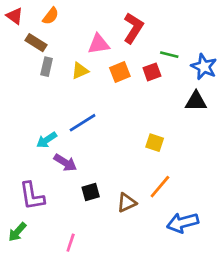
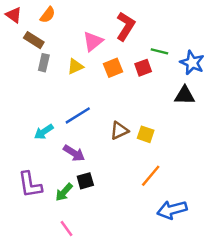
pink triangle: (99, 44) -> (93, 41), turned -30
purple arrow: (65, 163) -> (74, 153), moved
brown triangle: (127, 203) -> (119, 131), moved
green arrow: (17, 232) -> (64, 192), moved
pink line: (71, 243) -> (66, 229), turned -54

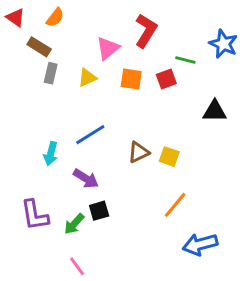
blue star: (192, 63) -> (223, 44), moved
orange square: (113, 68) -> (131, 79), turned 30
cyan arrow: (44, 132) -> (51, 154), turned -42

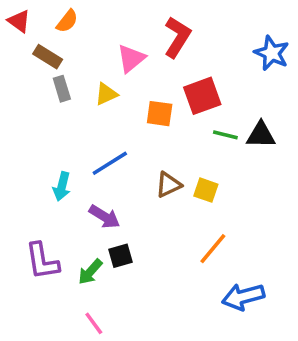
green line: (185, 60) -> (225, 135), moved
gray rectangle: (51, 73) -> (62, 89), turned -30
orange square: (131, 79) -> (160, 114), moved
red square: (166, 79) -> (202, 96), size x1.5

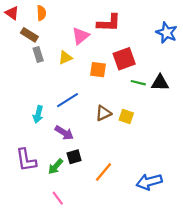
orange semicircle: (67, 21) -> (41, 13), turned -40
red L-shape: (177, 37) -> (109, 23), turned 60
orange line: (213, 249) -> (103, 172), moved

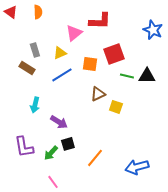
brown rectangle: (29, 35) -> (27, 68), moved
blue line: (67, 100) -> (62, 75), moved
brown triangle: (103, 113) -> (98, 94), moved

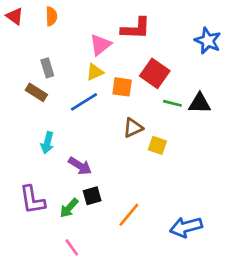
yellow triangle: (60, 53) -> (95, 72), moved
red square: (114, 54) -> (155, 73), turned -35

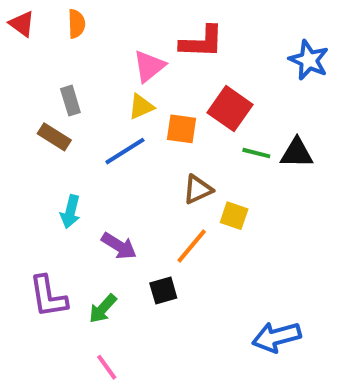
black square: (92, 196) -> (163, 290), moved
orange line: (129, 215) -> (192, 246), moved

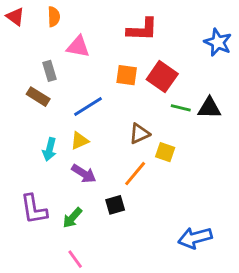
pink triangle: (149, 66) -> (78, 47), moved, turned 50
yellow triangle: (141, 107) -> (79, 141), moved
orange square: (182, 129) -> (127, 75), moved

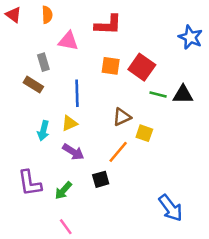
red L-shape: (142, 29) -> (108, 25), moved
blue line: (88, 107) -> (77, 93), turned -60
blue arrow: (195, 238) -> (171, 208), turned -112

